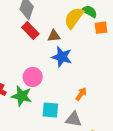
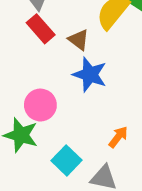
brown triangle: (54, 36) -> (79, 40), turned 40
cyan square: (50, 110) -> (67, 160), turned 36

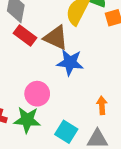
brown triangle: (79, 40) -> (56, 38), size x1.5
orange arrow: (118, 137) -> (102, 105), turned -30

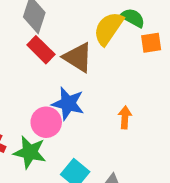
blue star: (70, 62) -> (68, 104), moved
orange arrow: (102, 105) -> (125, 117), moved

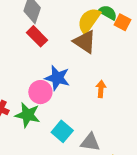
orange square: (151, 43) -> (123, 22), moved, turned 35
brown triangle: (78, 57) -> (85, 42), moved

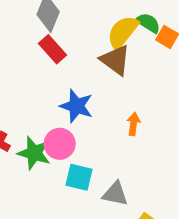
pink circle: (40, 92) -> (60, 144), moved
cyan square: (62, 131) -> (79, 177), turned -30

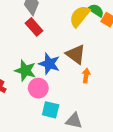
brown triangle: (115, 60) -> (76, 54), moved
green star: (34, 153) -> (25, 70), moved

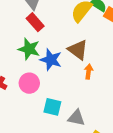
green star: (25, 70) -> (29, 49), moved
pink circle: (38, 88) -> (29, 83), moved

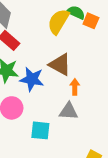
gray triangle: (76, 118) -> (69, 111), moved

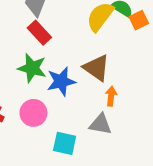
orange square: (91, 21) -> (139, 20), turned 35
blue star: (32, 79) -> (61, 81), turned -30

